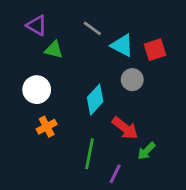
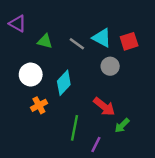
purple triangle: (37, 25) -> (18, 24), moved
gray line: (92, 28) -> (77, 44), moved
cyan diamond: (95, 100) -> (64, 83), moved

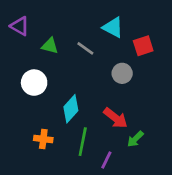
cyan triangle: (102, 38) -> (113, 27), moved
cyan diamond: (64, 83) -> (71, 109), moved
orange cross: (39, 105) -> (43, 139), moved, turned 35

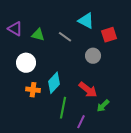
purple triangle: (20, 26) -> (15, 29), moved
orange cross: (43, 139) -> (33, 90), moved

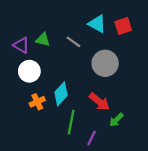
purple triangle: (15, 29) -> (21, 45), moved
red square: (109, 35) -> (123, 26), moved
gray circle: (93, 56) -> (105, 63), size x1.5
orange cross: (33, 90) -> (37, 102), turned -32

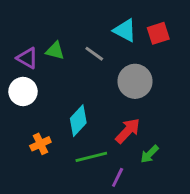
white circle: (29, 71) -> (23, 92), moved
orange cross: (37, 102) -> (40, 144), moved
red arrow: (99, 102) -> (128, 131), turned -85
green line: (71, 122) -> (91, 157), turned 65

